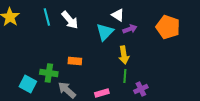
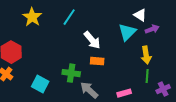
cyan line: (47, 17) -> (69, 17), turned 48
white arrow: (70, 20) -> (92, 40), moved
cyan square: (28, 84) -> (40, 84), moved

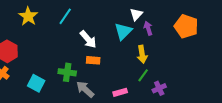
white triangle: (140, 15) -> (136, 14), turned 40
purple arrow: (152, 29) -> (148, 28), turned -88
green line: (147, 76) -> (143, 75), turned 32

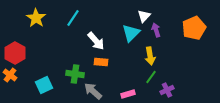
orange pentagon: (186, 26) -> (194, 28), turned 30
cyan square: (36, 83) -> (44, 85), turned 36

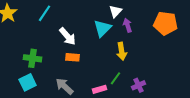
orange pentagon: (194, 28) -> (166, 23), turned 30
green cross: (75, 74) -> (33, 58), moved
green line: (151, 77) -> (116, 78), moved
cyan square: (44, 85) -> (28, 82), moved

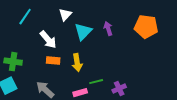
white triangle: (116, 11) -> (65, 15), moved
yellow arrow: (122, 51) -> (77, 63), moved
green line: (116, 78) -> (96, 82), turned 40

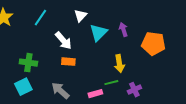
orange pentagon: (146, 27) -> (153, 44), moved
yellow arrow: (77, 63) -> (119, 64), moved

